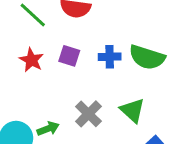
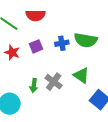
purple square: (69, 56) -> (36, 46), turned -32
green arrow: (48, 129) -> (34, 86), moved, turned 128

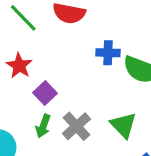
blue cross: (62, 43) -> (108, 53), moved
purple square: (36, 46) -> (45, 93), moved, turned -32

